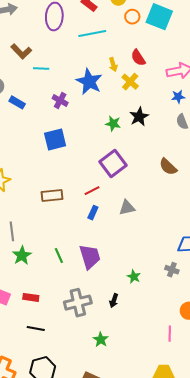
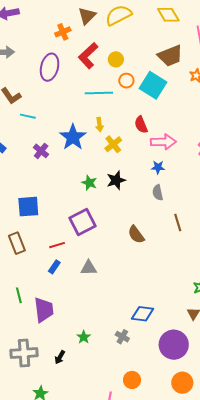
cyan line: (92, 34) -> (99, 93), moved
red semicircle: (138, 58) -> (141, 125), moved
blue square: (55, 139) -> (28, 207), moved
brown rectangle: (52, 195) -> (17, 243), turned 65
green line: (59, 255) -> (19, 295), moved

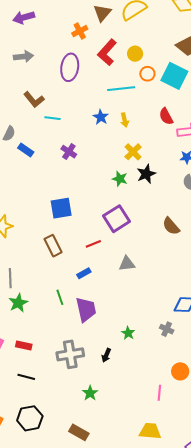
blue star: (73, 137) -> (101, 117), moved, size x0.6
yellow cross: (113, 144) -> (133, 152), moved
blue rectangle: (54, 267) -> (84, 273), moved, turned 32

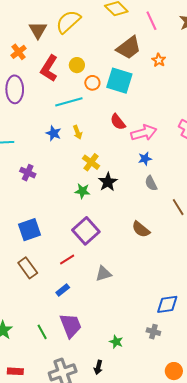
green line: (60, 297) -> (42, 332), moved

